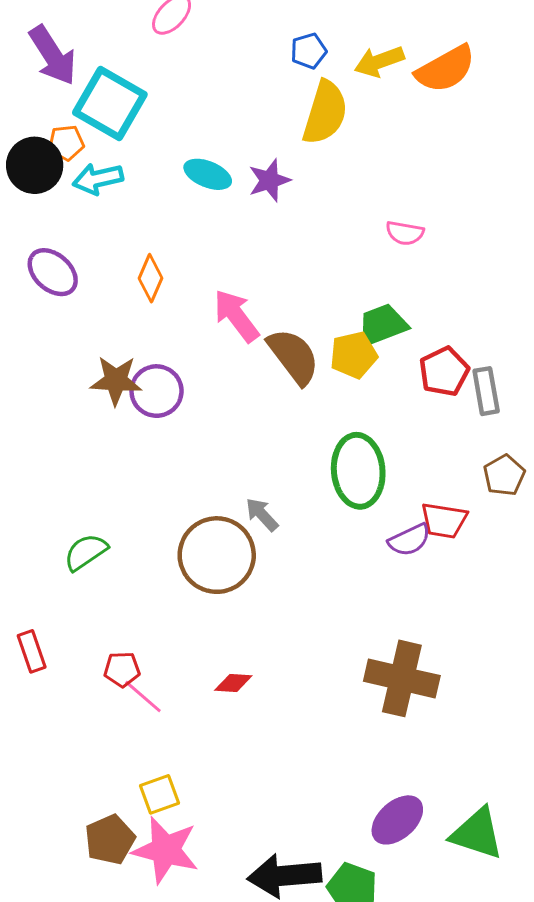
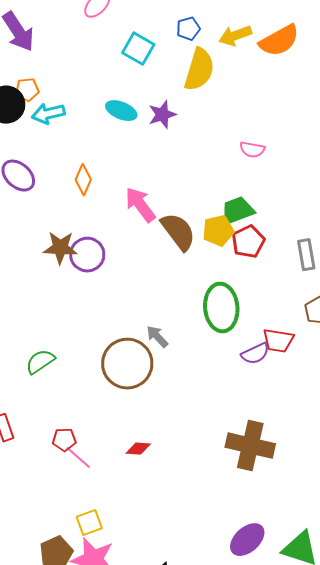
cyan square: (110, 104) -> (138, 49), moved, size x0.7
red pentagon: (444, 371) -> (248, 242), moved

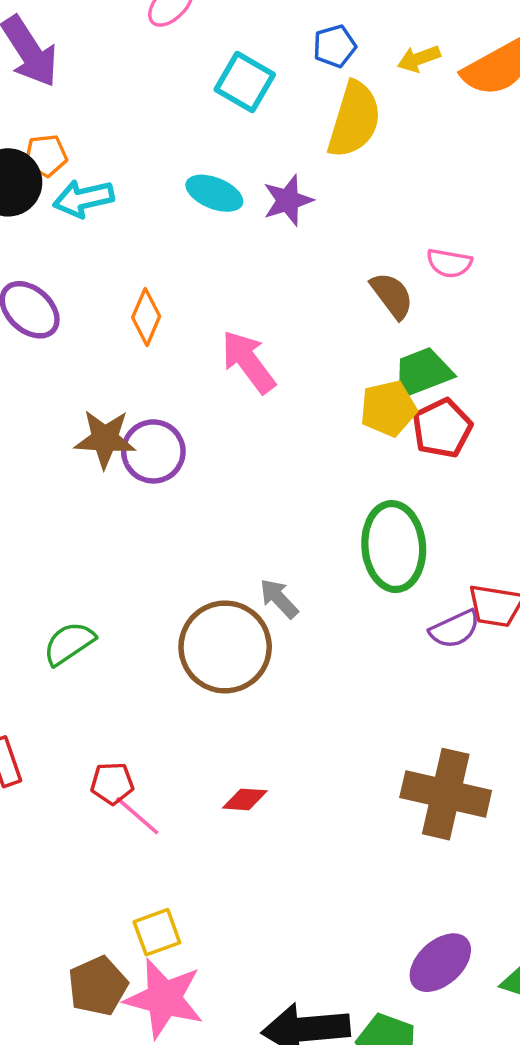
yellow arrow: (235, 36) -> (419, 59), size x0.7
brown semicircle: (178, 232) -> (392, 295), moved, size x0.7

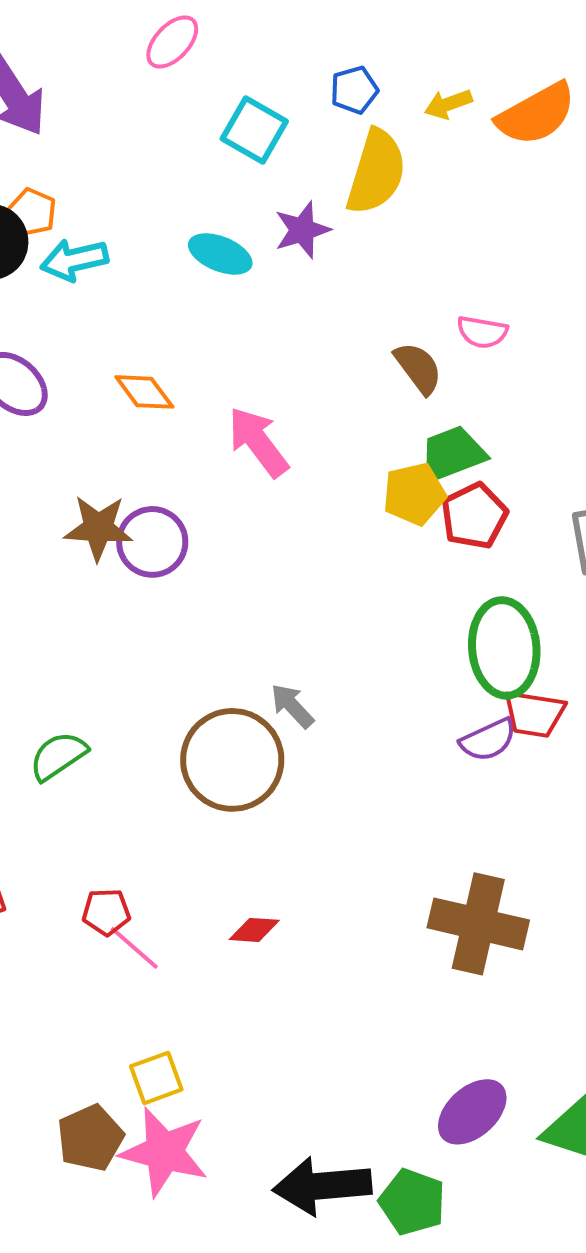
orange pentagon: (46, 156) -> (32, 212), turned 30
purple star: (288, 200) -> (302, 230), moved
orange diamond: (146, 317) -> (144, 392), turned -60
green ellipse: (394, 547) -> (504, 648), moved

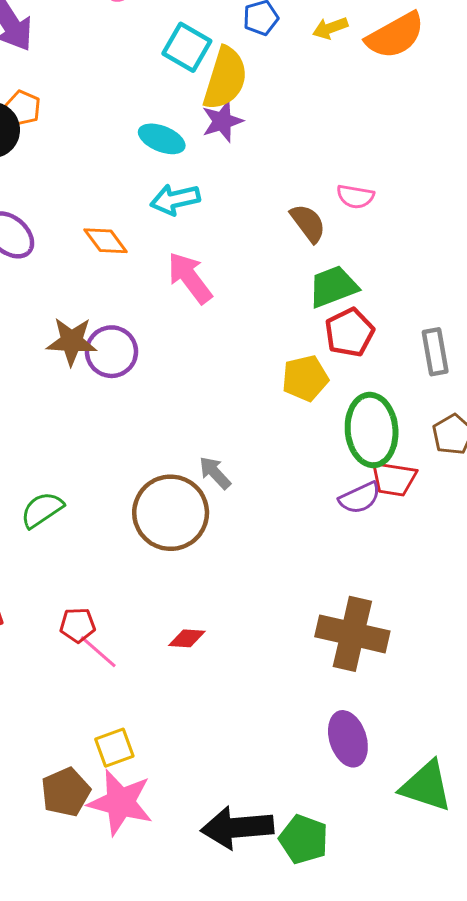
yellow semicircle: (376, 172) -> (225, 78), moved
cyan arrow: (74, 260) -> (175, 199), moved
yellow pentagon: (414, 494) -> (305, 378), moved
purple ellipse: (472, 1112) -> (348, 739), moved, turned -66

